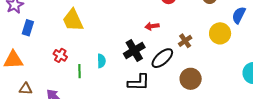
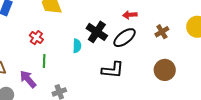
black cross: (134, 50) -> (97, 32), moved, turned -30
black ellipse: (162, 58) -> (125, 38), moved
green line: (79, 71) -> (44, 61), moved

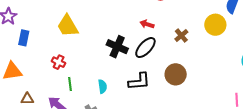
red arrow: (130, 15) -> (147, 24), turned 32
cyan semicircle: (77, 46) -> (102, 86), moved
brown circle: (165, 70) -> (176, 74), moved

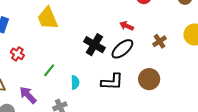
red cross: (59, 62) -> (17, 54), moved
green line: (70, 84) -> (49, 70), moved, turned 40

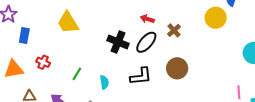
brown cross: (159, 41) -> (174, 30), moved

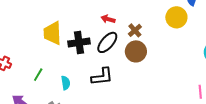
yellow trapezoid: (68, 23) -> (52, 33), moved, turned 30
black cross: (118, 42) -> (79, 42), turned -30
brown circle: (177, 68) -> (136, 51), moved

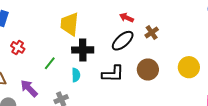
yellow circle: (176, 17) -> (189, 67), moved
black cross: (79, 42) -> (83, 50), moved
brown circle: (136, 51) -> (148, 70), moved

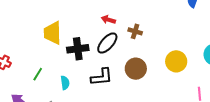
brown cross: (152, 32) -> (135, 31), turned -32
black cross: (83, 50) -> (78, 49), moved

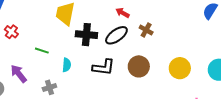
green line: (38, 74) -> (42, 51), turned 64

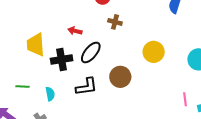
red arrow: (123, 13) -> (75, 31), moved
brown cross: (146, 30) -> (115, 22), moved
yellow circle: (180, 68) -> (154, 52), moved

